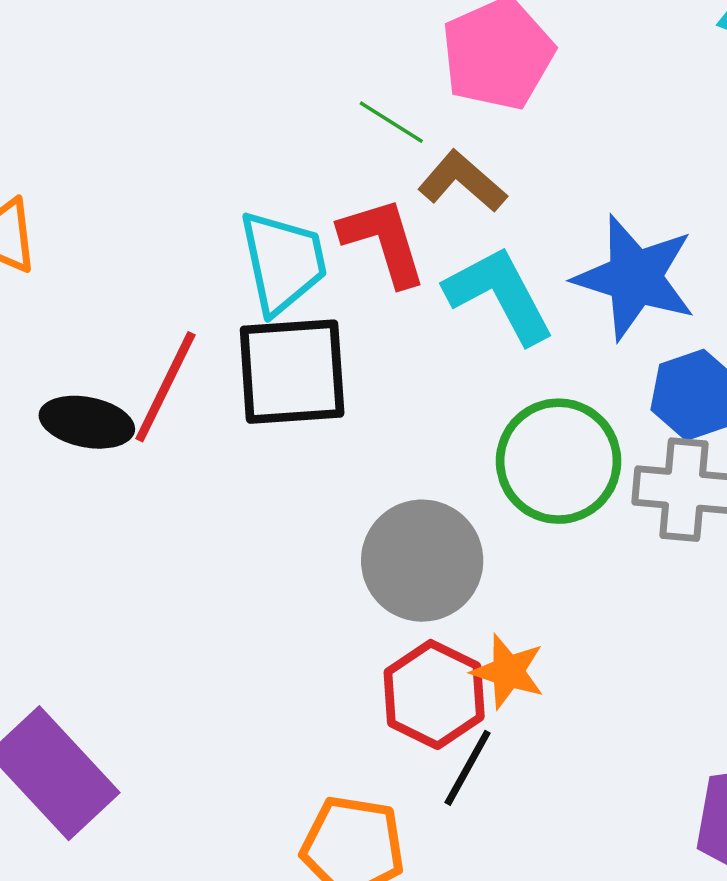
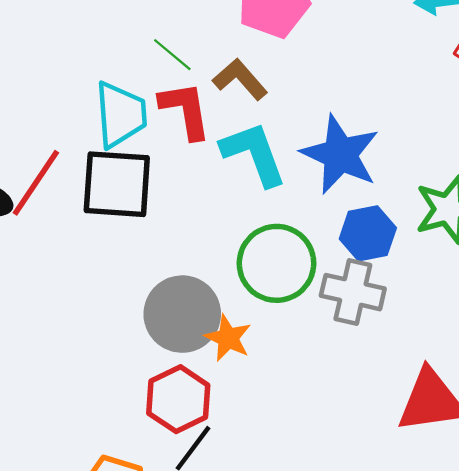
green line: (391, 122) -> (172, 55), moved
orange star: (508, 671) -> (228, 338), moved

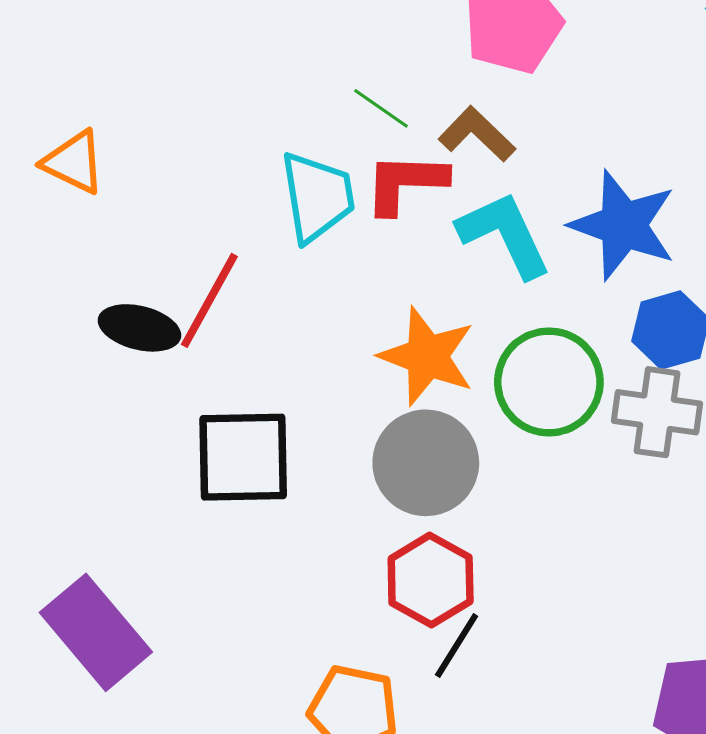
red L-shape: (185, 110) -> (406, 183), turned -74
black square: (117, 184) -> (243, 457), moved
orange star: (228, 338) -> (427, 356), moved, size x1.5

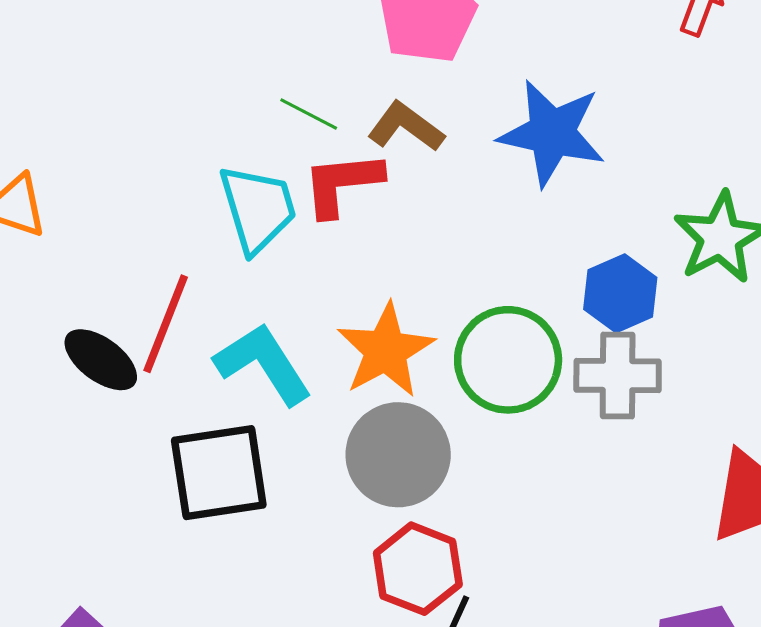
blue star: (623, 225) -> (552, 133), moved
cyan L-shape: (505, 234) -> (263, 364), moved
black ellipse: (139, 328) -> (101, 360), turned 30
orange star: (427, 356) -> (386, 350), turned 30

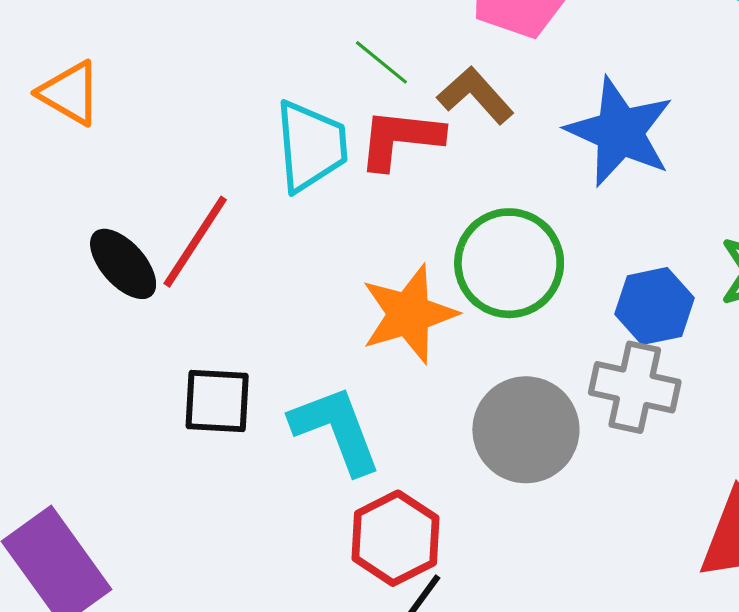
green circle: (508, 360) -> (509, 263), moved
cyan L-shape: (263, 364) -> (336, 430), moved
gray circle: (398, 455) -> (526, 430), moved
black square: (219, 473) -> (217, 401), size x0.7

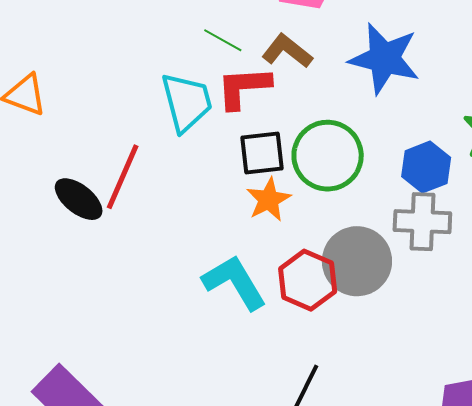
orange star: (409, 314) -> (269, 200), size x0.7
black square: (217, 401) -> (262, 153), moved
red hexagon: (395, 538) -> (308, 280), moved

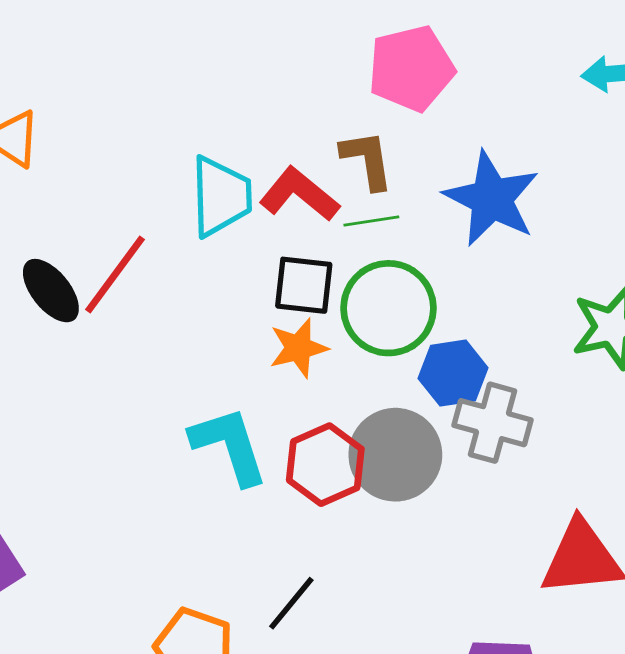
green line: (223, 40) -> (371, 221), moved, turned -51
brown L-shape: (287, 51) -> (367, 160), turned 30
red L-shape: (243, 87) -> (299, 194), turned 30
blue hexagon: (426, 167) -> (453, 373), moved

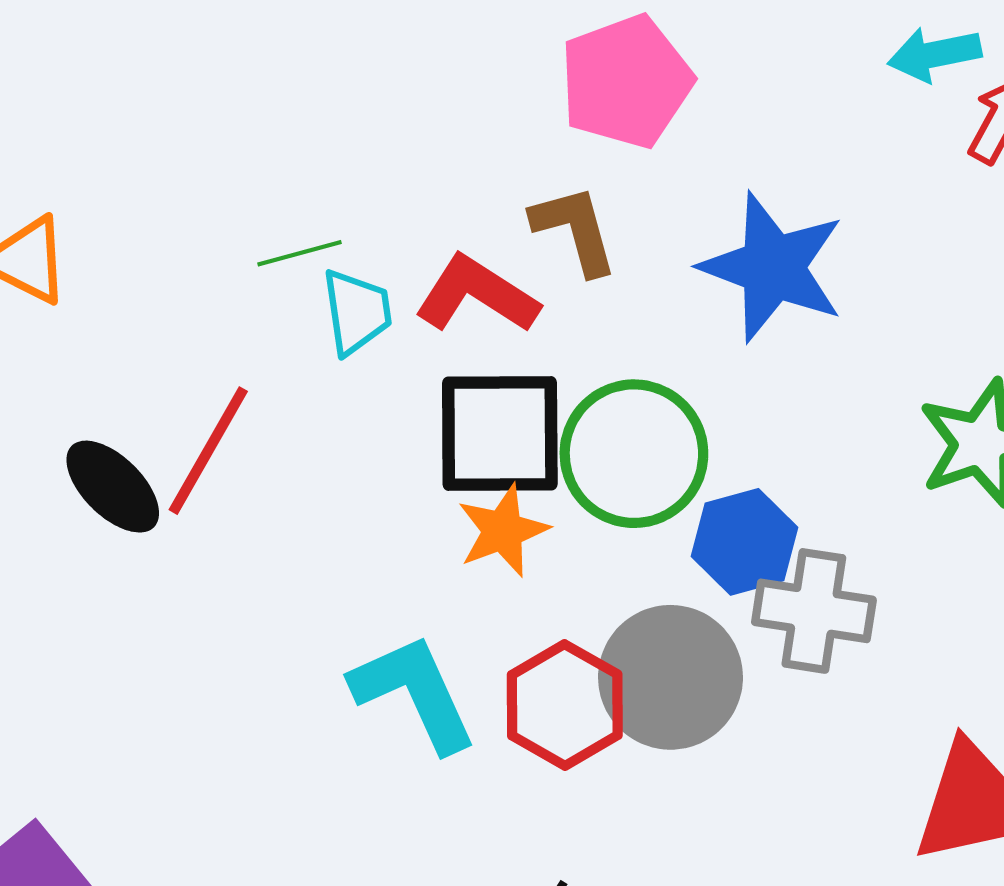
cyan trapezoid: (221, 196) -> (357, 312), size x0.7
green line: (371, 221) -> (300, 253), moved
black square: (304, 285) -> (500, 433), size x1.4

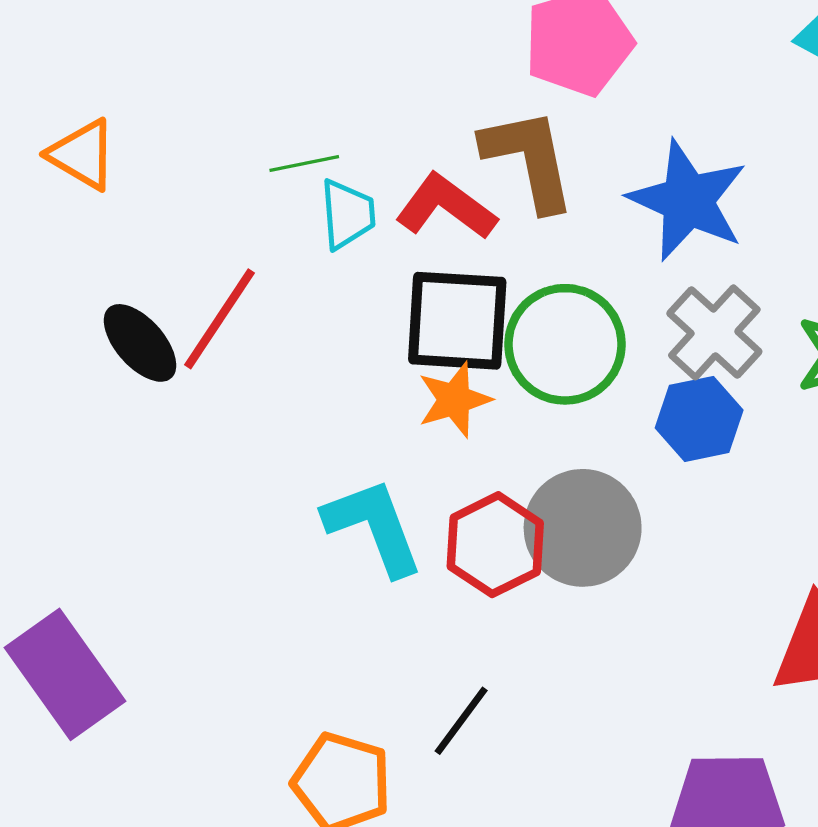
brown L-shape: (575, 230) -> (529, 159), size x1.4
blue hexagon: (744, 542) -> (699, 419), moved
gray cross: (814, 611) -> (714, 332), moved, turned 30

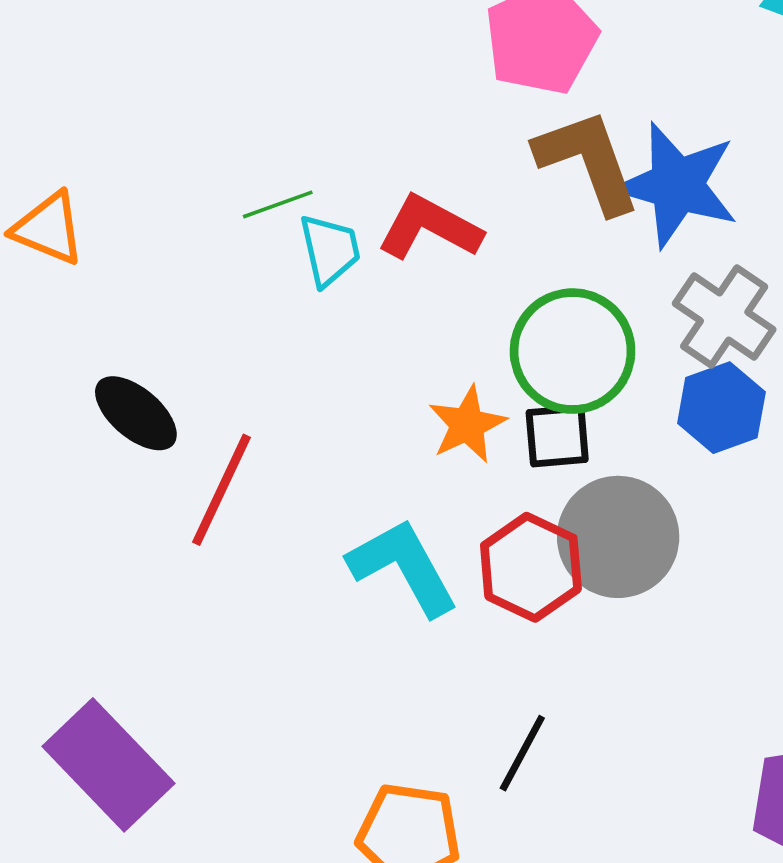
brown L-shape: (529, 159) -> (588, 161), moved
red line: (220, 319) -> (221, 490), moved
black square: (457, 321) -> (557, 436), moved, size x0.6

